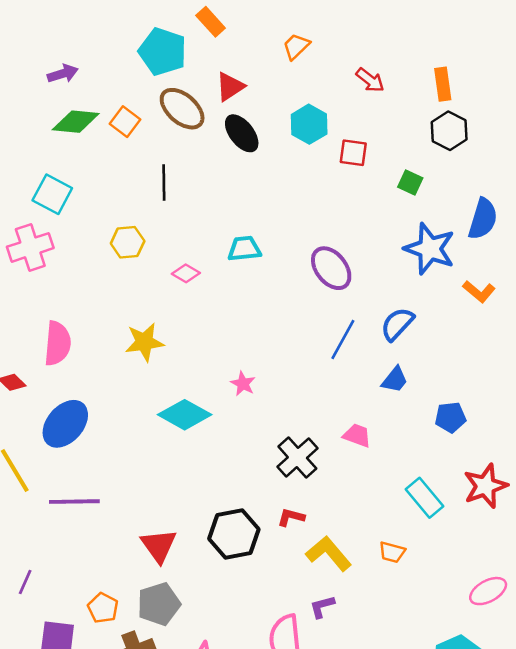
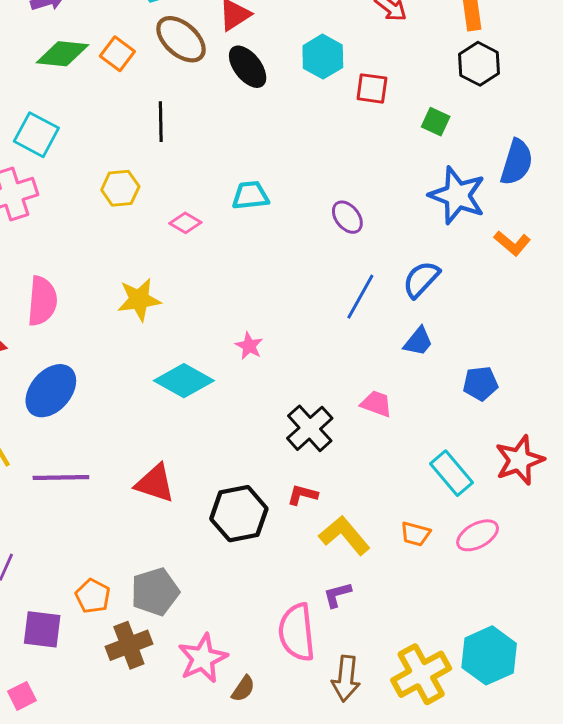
purple ellipse: (331, 268) -> (347, 217), size x0.7
red triangle: (159, 546) -> (155, 483), moved, turned -36
pink ellipse: (488, 591) -> (478, 535), moved

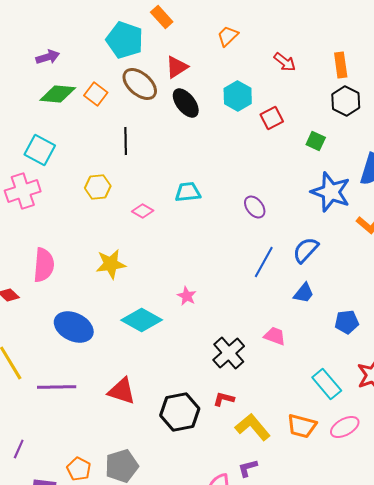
red square: (372, 88) -> (272, 118), turned -35
blue ellipse: (51, 391) -> (74, 327), moved, turned 75
orange trapezoid: (415, 534) -> (302, 426), size x1.4

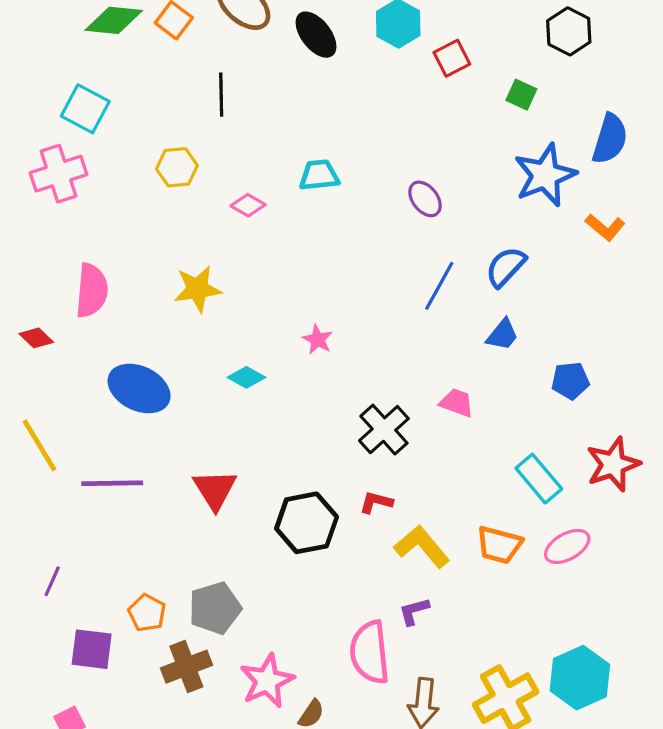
blue star: (331, 192) -> (545, 175), turned 30
cyan diamond: (142, 320) -> (246, 377), size x0.6
red triangle: (122, 391) -> (215, 490), turned 40

